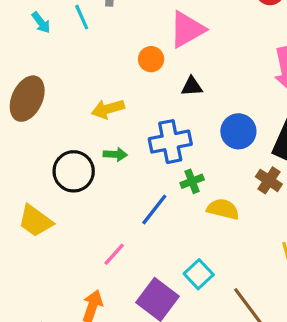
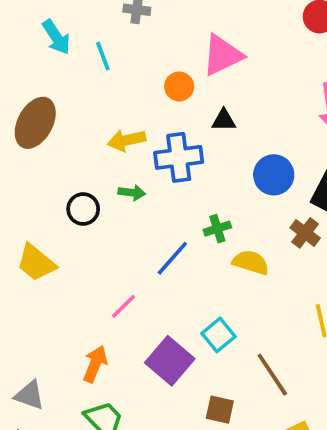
cyan line: (82, 17) -> (103, 56), moved
cyan arrow: (41, 23) -> (56, 37), size x1.4
blue cross: (170, 142) -> (179, 157), moved
black circle: (74, 171) -> (83, 209), size x0.7

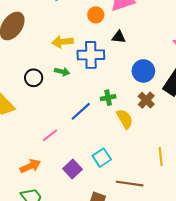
brown cross: (305, 233) -> (146, 100), moved
yellow semicircle: (251, 262) -> (125, 119), turned 36
purple square: (170, 361) -> (73, 169), size x0.7
orange arrow: (95, 364) -> (30, 166), turned 36
brown line: (272, 375) -> (130, 184), turned -55

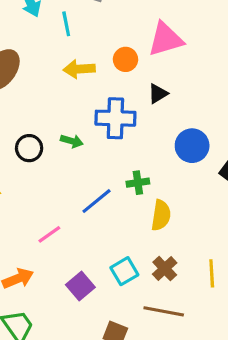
black triangle: (119, 37) -> (158, 94), turned -40
yellow arrow: (63, 42) -> (79, 69), moved
brown cross: (146, 100) -> (165, 269), moved
yellow semicircle: (125, 119) -> (161, 215), turned 36

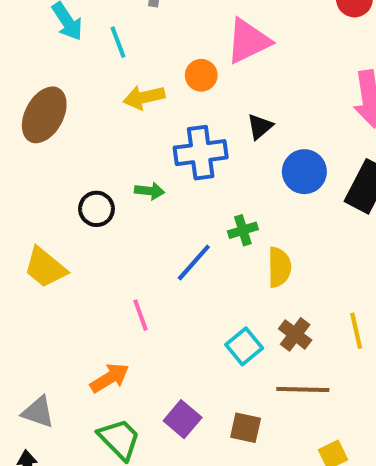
black triangle: (158, 94) -> (260, 127), moved
pink line: (49, 234) -> (141, 315), turned -65
purple square: (80, 286) -> (183, 419), moved

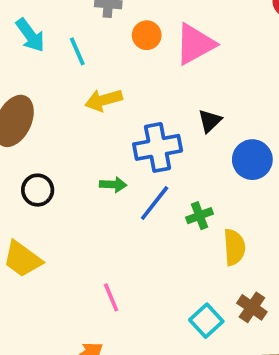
orange circle: (201, 75) -> (147, 35), moved
black circle: (96, 209) -> (38, 190), moved
blue line: (194, 262) -> (155, 203), moved

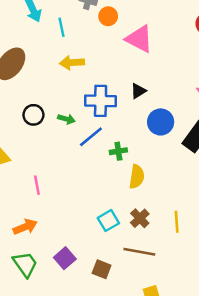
orange circle: (147, 35) -> (108, 16), moved
pink triangle: (195, 44) -> (139, 39), turned 44
black circle: (38, 190) -> (33, 115), moved
pink line: (111, 297) -> (37, 185), moved

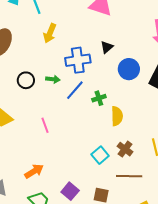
yellow arrow: (72, 63) -> (50, 33), turned -54
pink line: (37, 185) -> (45, 125), moved

